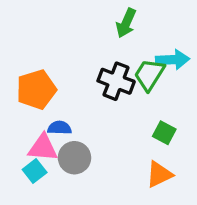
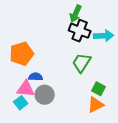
green trapezoid: (149, 75) -> (82, 63), moved
black cross: (116, 81) -> (80, 31), moved
green square: (164, 133) -> (99, 89), moved

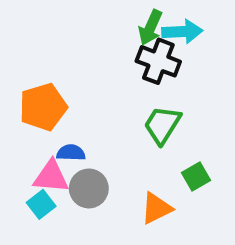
cyan arrow: (104, 36) -> (182, 32), moved
green square: (99, 89) -> (196, 177), turned 32
orange triangle: (96, 105) -> (156, 208), moved

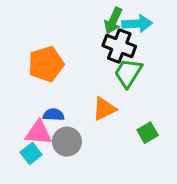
orange pentagon: (43, 107) -> (46, 64), moved
green trapezoid: (162, 125) -> (128, 73), moved
orange triangle: (156, 208) -> (104, 109), moved

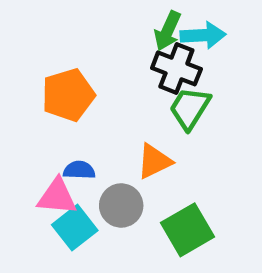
green square: (148, 133) -> (188, 230), moved, size x1.6
gray circle: (67, 142) -> (121, 205), moved
cyan square: (31, 154) -> (75, 228), moved, size x1.4

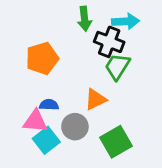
green arrow: (168, 31) -> (84, 19), moved, turned -30

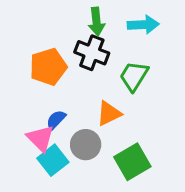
black cross: (109, 42) -> (92, 53), moved
blue semicircle: (49, 105) -> (56, 120), turned -48
pink triangle: (35, 121) -> (40, 138), turned 40

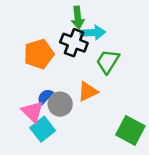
cyan arrow: (143, 25) -> (93, 33), moved
gray circle: (86, 145) -> (60, 104), moved
green square: (132, 162) -> (130, 130), moved, turned -32

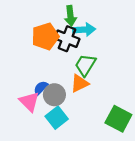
orange pentagon: (39, 54) -> (45, 36), moved
green trapezoid: (108, 61) -> (85, 65), moved
cyan square: (43, 129) -> (57, 118), moved

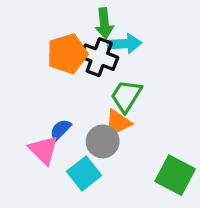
gray circle: (54, 95) -> (103, 141), moved

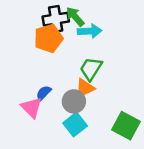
green arrow: (104, 23) -> (75, 17), turned 145
black cross: (99, 57) -> (56, 19), moved, turned -30
cyan square: (84, 173) -> (75, 124), moved

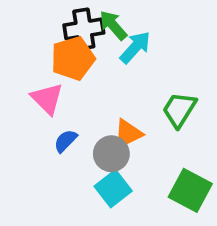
cyan arrow: (90, 31) -> (135, 47), turned -45
green trapezoid: (91, 69) -> (179, 110), moved
pink triangle: (31, 107) -> (47, 99), moved

